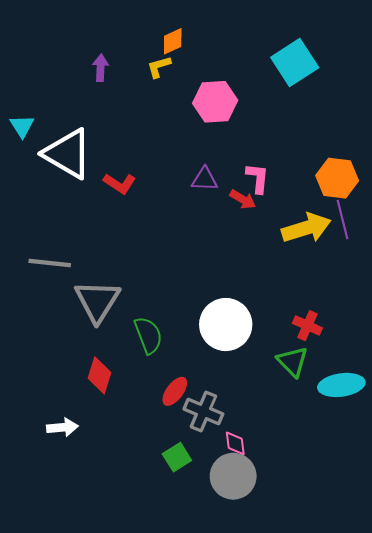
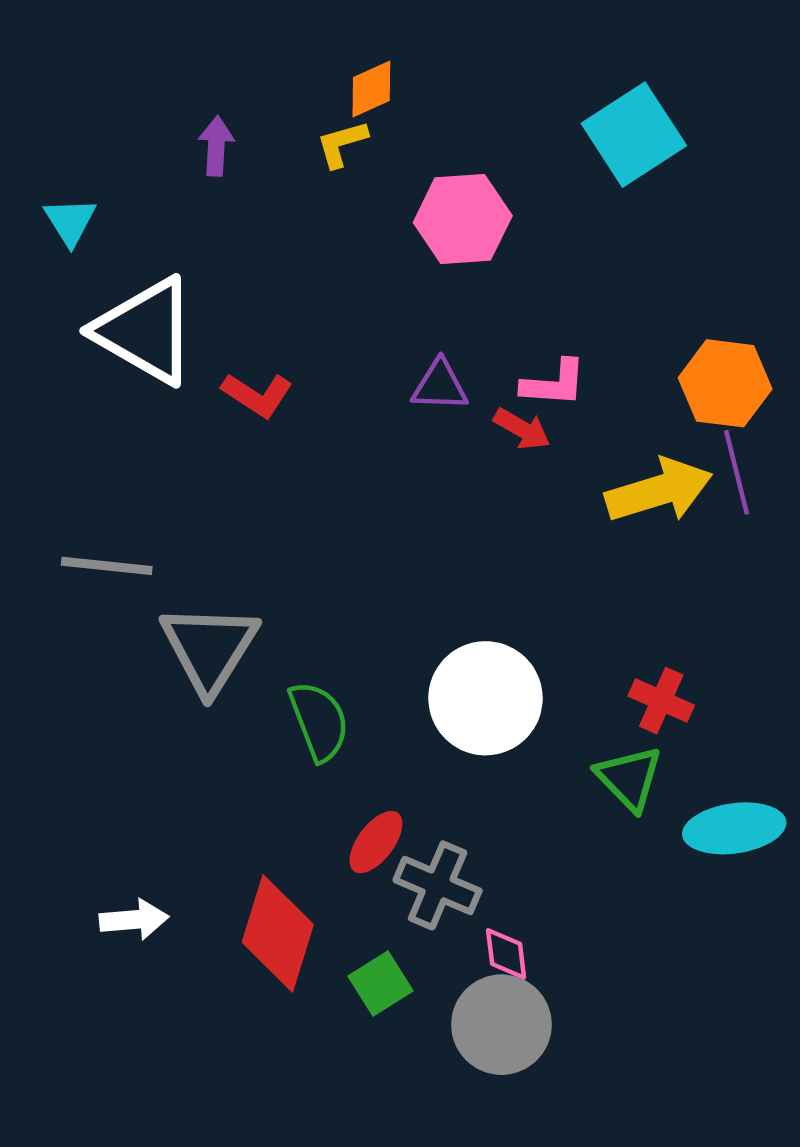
cyan triangle: (22, 126) -> (70, 221), moved
pink L-shape: (258, 178) -> (554, 383), turned 88
red diamond: (100, 375) -> (278, 933), moved, size x1.4

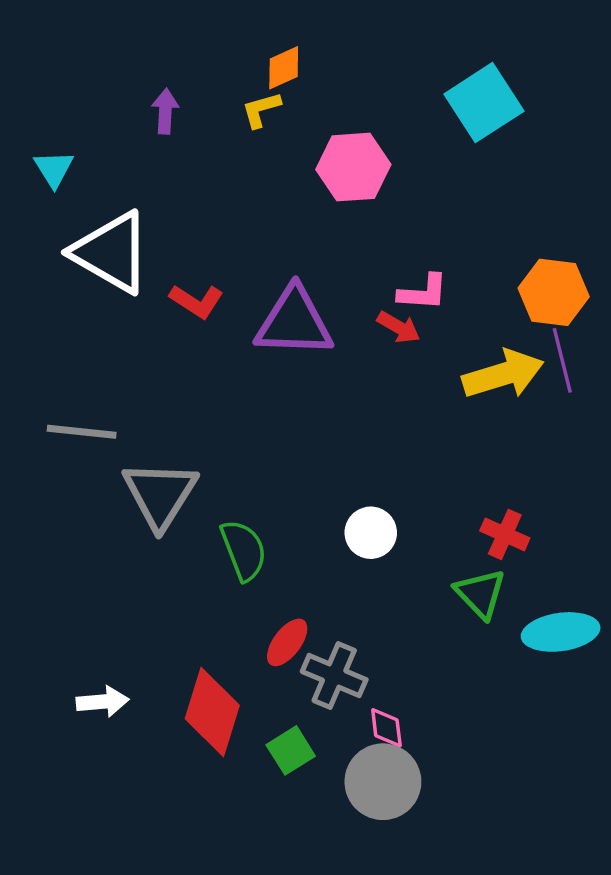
purple triangle: (440, 386) -> (294, 322), moved, size x1.8
white circle: (485, 698) -> (371, 533), size x0.6

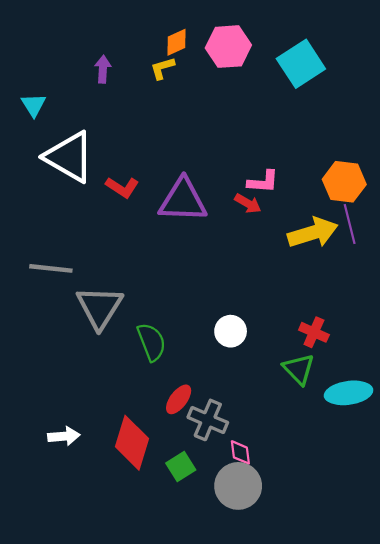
pink hexagon: (353, 167) -> (228, 47), moved

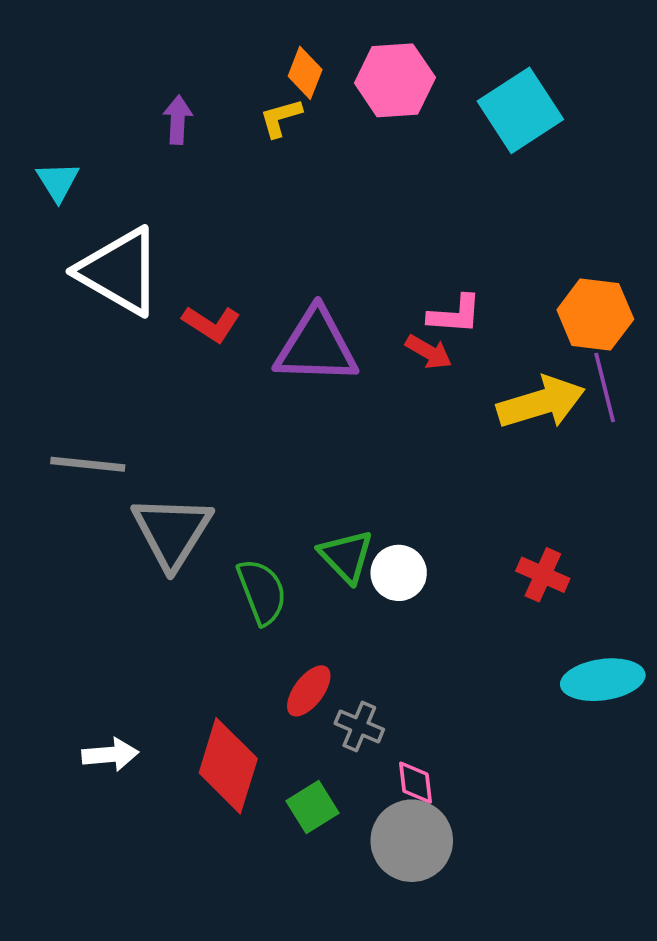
orange diamond: (176, 42) -> (305, 73), turned -44
green triangle: (299, 369) -> (346, 556), moved
gray cross: (208, 420) -> (359, 726), size x0.7

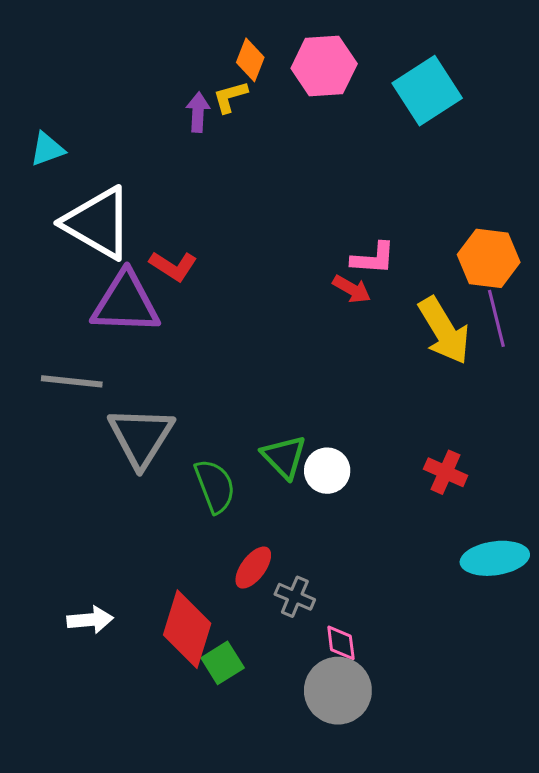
purple arrow: (178, 120) -> (198, 112), moved
cyan triangle: (58, 181) -> (47, 149), turned 42
purple triangle: (316, 346) -> (126, 303), moved
yellow arrow: (541, 402) -> (444, 331), turned 76
green square: (313, 807) -> (223, 663), moved

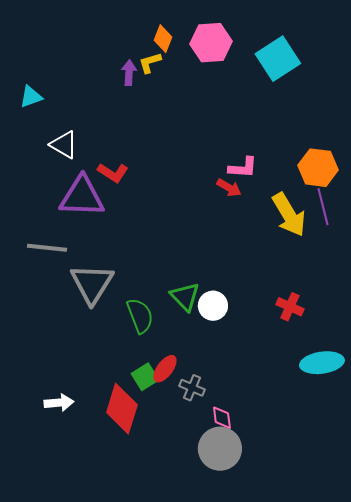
white triangle: (98, 223) -> (64, 145), size x0.6
green square: (223, 663) -> (145, 377), moved

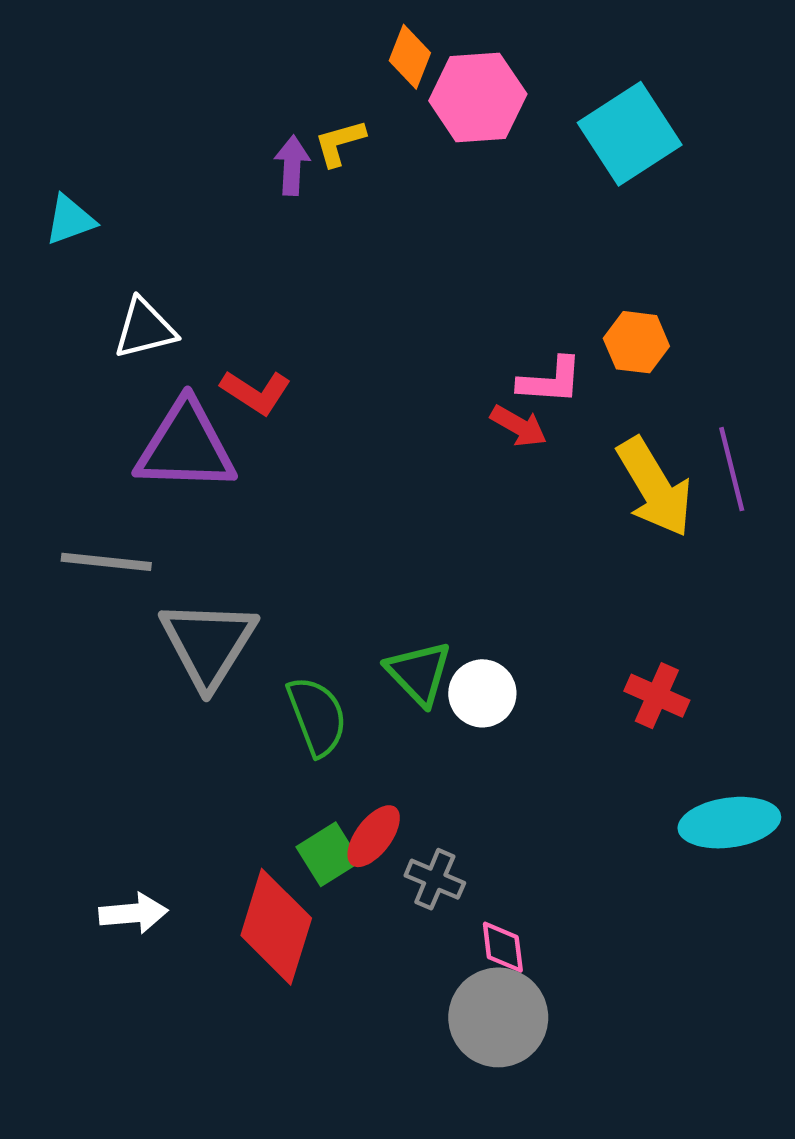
orange diamond: (163, 39) -> (410, 57), moved
white triangle: (64, 145) -> (145, 329), turned -44
orange hexagon: (318, 168) -> (636, 342), moved, size x0.7

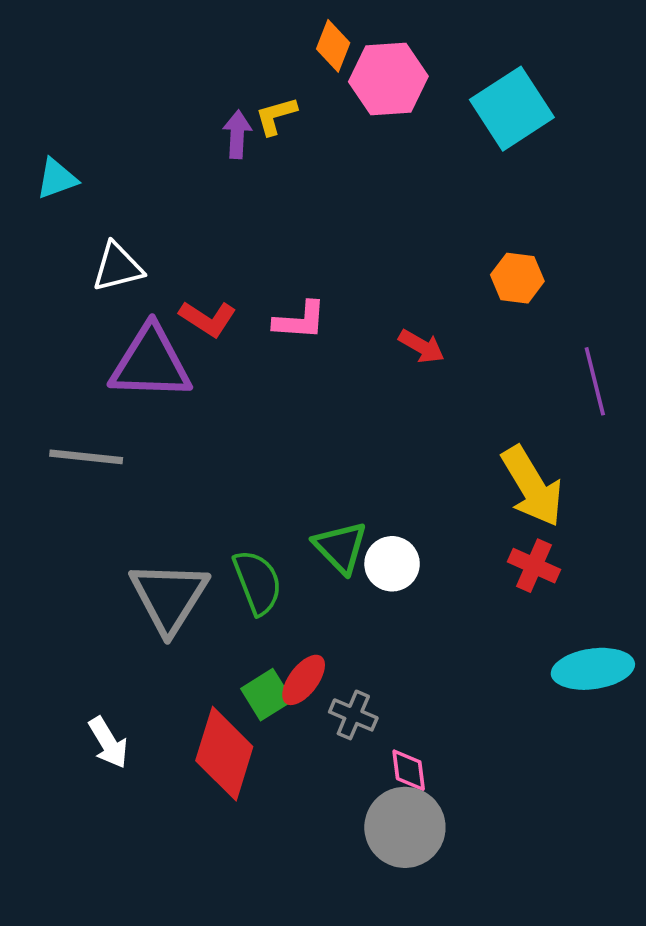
pink L-shape: (550, 381) -> (300, 320), moved
yellow arrow: (655, 487) -> (532, 486), moved
gray triangle: (208, 644) -> (169, 597), moved
white arrow: (133, 913) -> (108, 743), turned 64

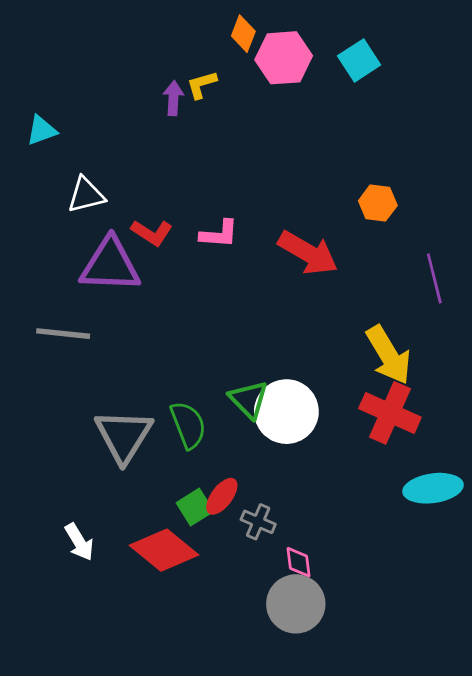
cyan square: (512, 109) -> (359, 60), moved, size x0.7
red arrow: (422, 346) -> (308, 253), size x1.8
white circle: (392, 564) -> (286, 412), size x1.6
red cross: (534, 566) -> (390, 413), size x1.6
red diamond: (224, 754) -> (164, 550), turned -68

